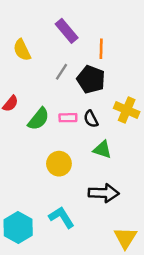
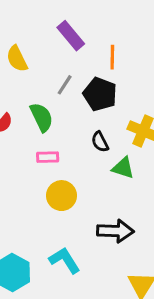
pink rectangle: (68, 118) -> (48, 157), moved
green semicircle: (39, 119) -> (42, 117), moved, turned -65
green triangle: (102, 150) -> (123, 168), moved

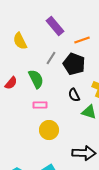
orange line: (112, 57) -> (82, 40), turned 70

